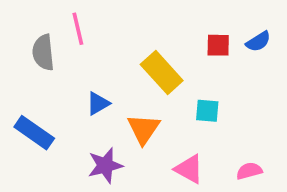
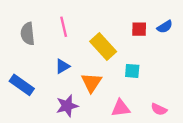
pink line: (78, 29) -> (64, 27), moved
pink triangle: (189, 169) -> (121, 108), turned -36
pink semicircle: (249, 171) -> (159, 109), turned -140

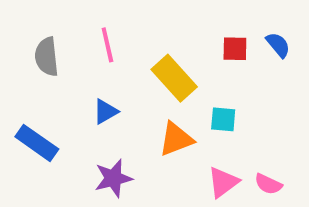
blue semicircle: (165, 27) -> (278, 45), turned -98
orange triangle: (92, 83) -> (176, 139), moved, turned 35
pink triangle: (121, 108) -> (223, 182), moved, turned -30

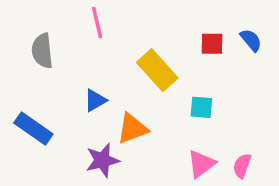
pink line: (107, 45) -> (97, 22), moved
orange triangle: (176, 139) -> (132, 129), moved
pink semicircle: (268, 184) -> (242, 166), turned 85

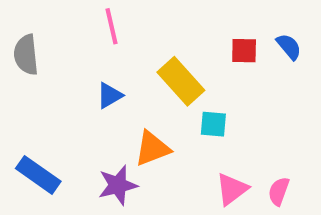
gray semicircle: (42, 51) -> (26, 55), moved
blue triangle: (95, 100) -> (110, 95), moved
cyan square: (201, 107) -> (213, 124), moved
blue rectangle: (33, 129) -> (38, 175), moved

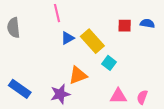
blue semicircle: (289, 47) -> (147, 23), turned -40
blue triangle: (110, 95) -> (67, 38), moved
cyan square: (213, 124) -> (109, 63), turned 32
pink triangle: (232, 189) -> (118, 96), turned 36

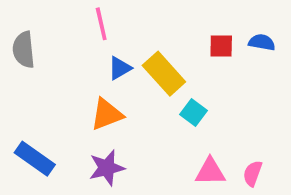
orange triangle: (78, 75) -> (107, 114), moved

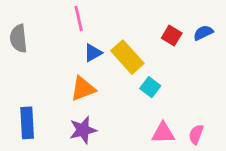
blue semicircle: (262, 42) -> (203, 33), turned -36
red square: (221, 46) -> (172, 36), turned 30
blue rectangle: (35, 159) -> (27, 123), turned 52

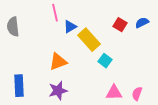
blue triangle: (93, 53) -> (70, 27), moved

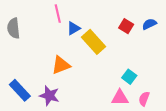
cyan square: (105, 61) -> (129, 77), moved
blue rectangle: (19, 86) -> (20, 90), turned -40
purple star: (58, 91) -> (49, 96), moved, turned 30

